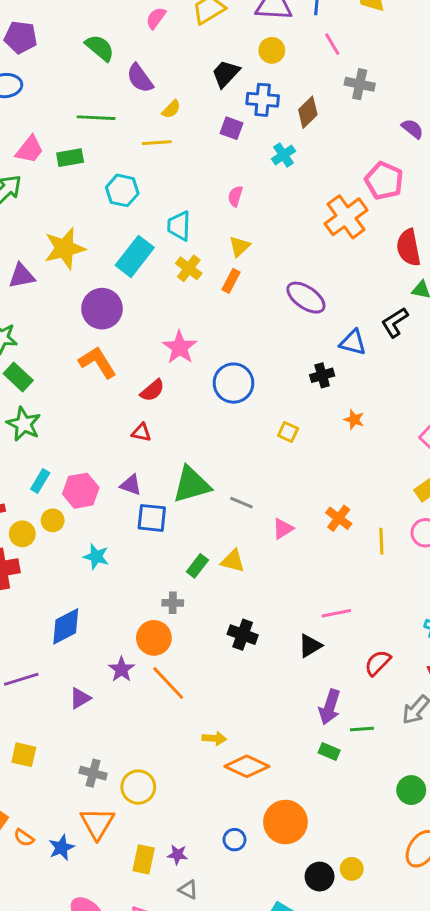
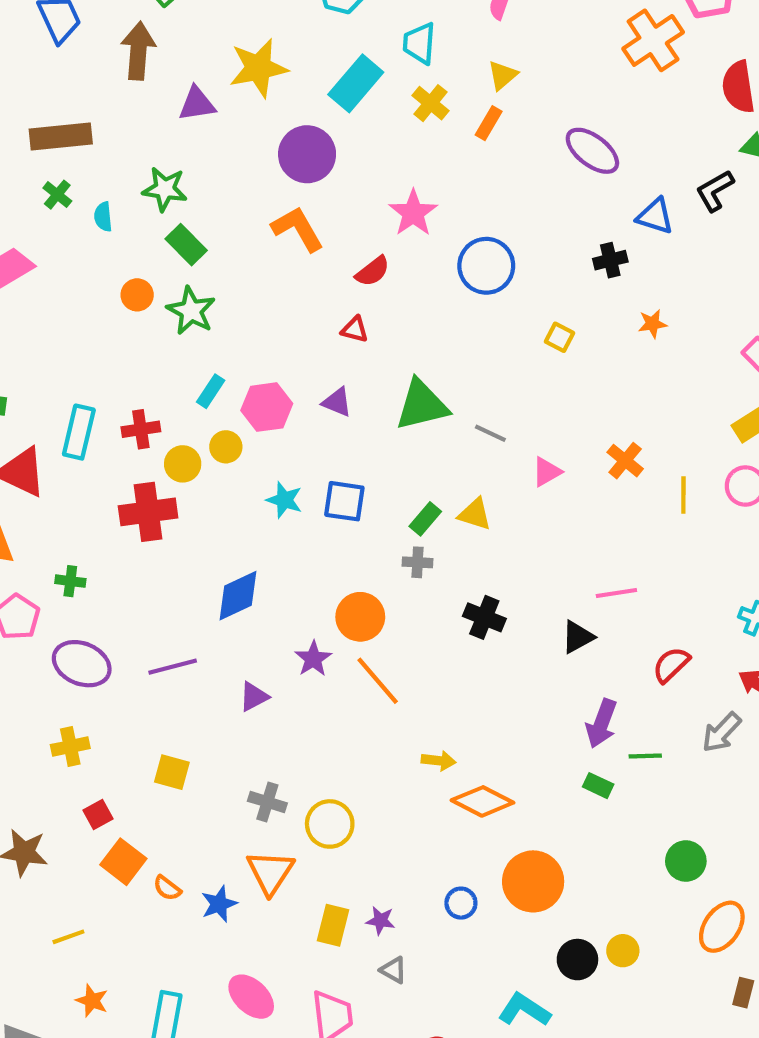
orange star: (354, 420) -> (652, 324), turned -30
blue square: (152, 518) -> (344, 501), moved
gray cross: (173, 603) -> (418, 562), moved
green circle: (411, 790) -> (686, 861), moved

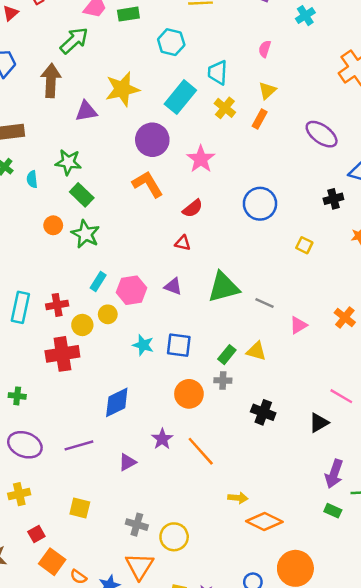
pink star: (413, 213) -> (201, 159), moved
pink line: (616, 593) -> (341, 396), turned 40
orange circle: (360, 617) -> (189, 394), moved

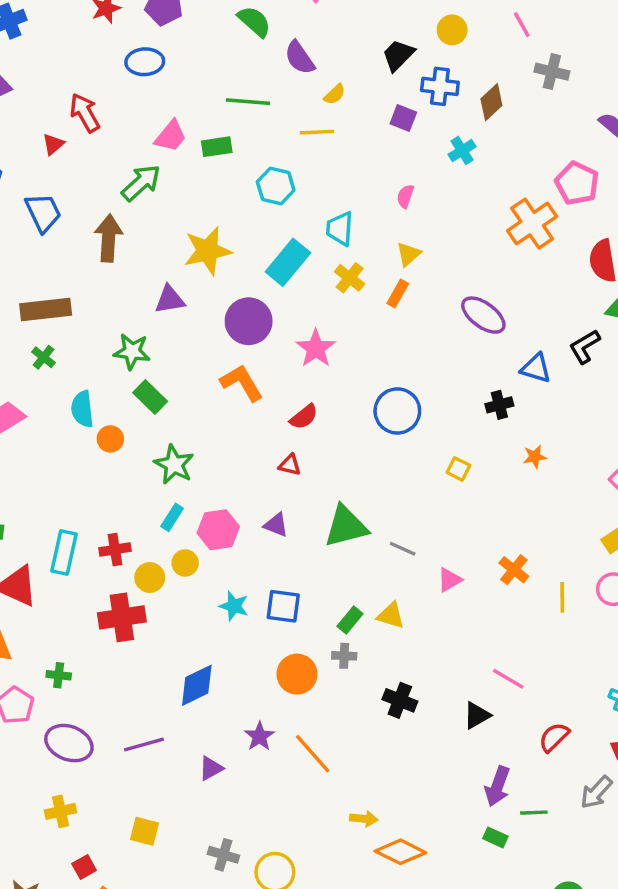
purple triangle: (86, 111) -> (170, 299), moved
cyan semicircle: (32, 179) -> (82, 409), moved, size x1.5
green star: (85, 234) -> (174, 464), moved

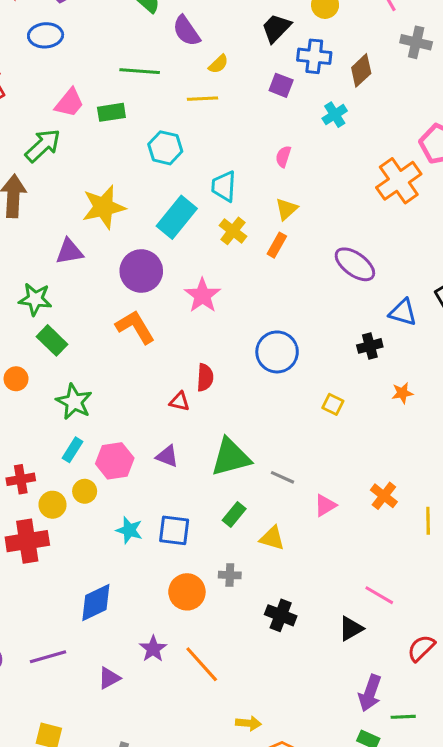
red semicircle: (304, 417) -> (205, 377), moved, turned -48
green rectangle: (350, 620) -> (234, 514), moved

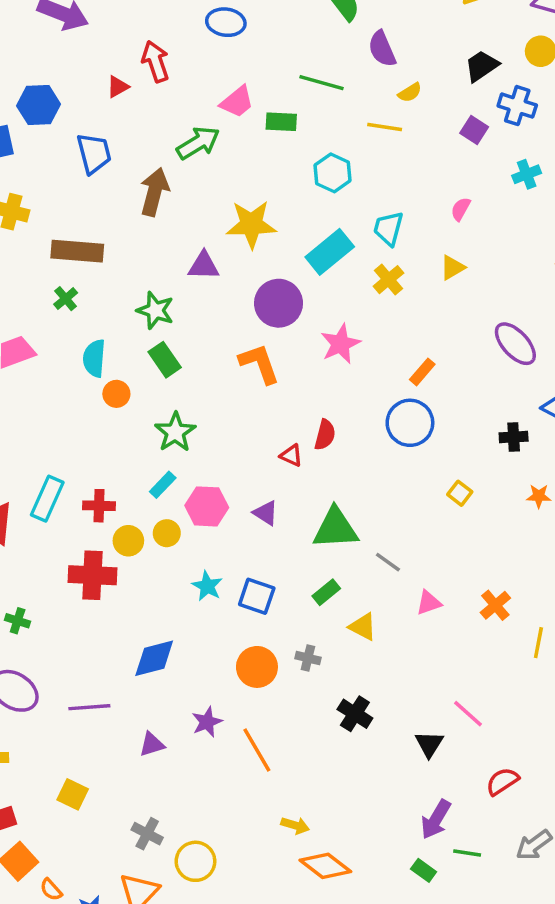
orange rectangle: (277, 245) -> (422, 372), moved
black triangle: (351, 629) -> (429, 744), turned -40

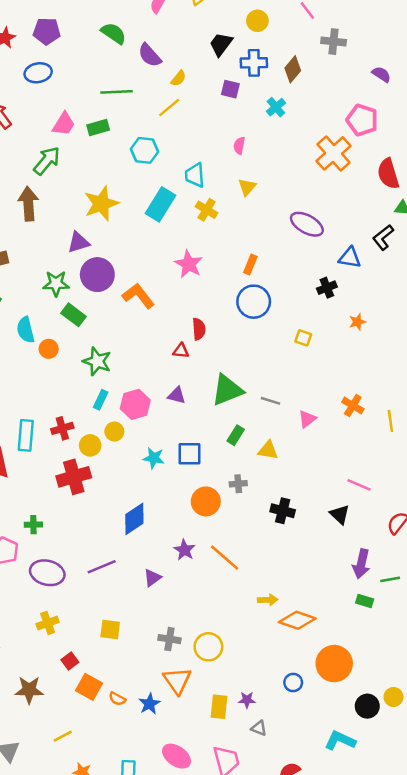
yellow line: (385, 127) -> (169, 108), turned -30
purple circle: (279, 303) -> (97, 275), moved

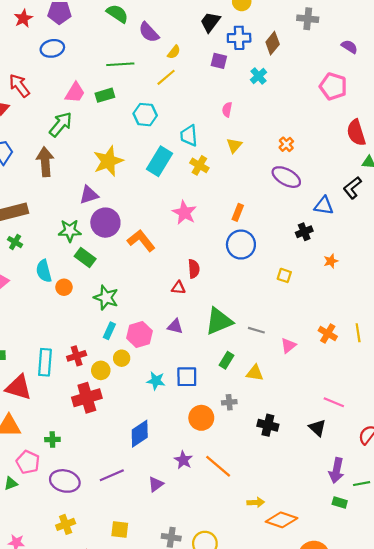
orange cross: (333, 153) -> (286, 144), moved, size x0.5
yellow line: (390, 421) -> (358, 333), moved

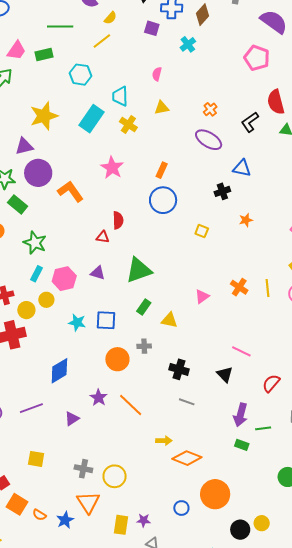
purple semicircle: (349, 47) -> (274, 22), size x1.8
yellow triangle: (234, 145) -> (162, 108), turned 35
black L-shape: (352, 188) -> (250, 122), moved
gray line: (256, 330) -> (187, 402), moved

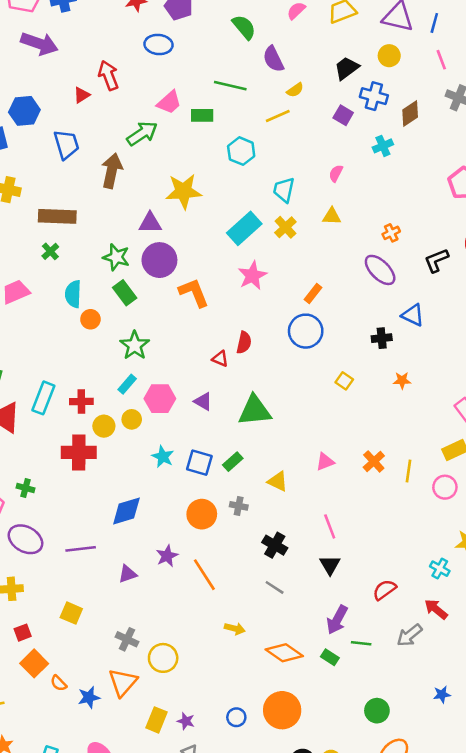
cyan rectangle: (91, 119) -> (244, 228), moved
green rectangle: (144, 307) -> (233, 462), moved
pink line: (241, 351) -> (330, 526), moved, turned 30
orange diamond: (187, 458) -> (284, 653), moved

